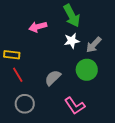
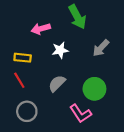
white star: (72, 41) -> (60, 50), moved
yellow rectangle: (12, 55) -> (23, 58), moved
green circle: (87, 70) -> (94, 89), moved

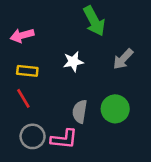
pink arrow: (41, 29) -> (22, 35), moved
gray semicircle: (57, 83) -> (80, 111), moved, turned -36
pink L-shape: (81, 113) -> (64, 139), moved, turned -50

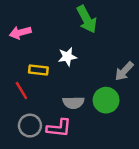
gray arrow: (123, 59) -> (124, 71), moved
yellow rectangle: (27, 71) -> (38, 70), moved
gray semicircle: (80, 111) -> (73, 103), turned -100

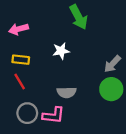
yellow rectangle: (38, 70) -> (21, 60), moved
green circle: (106, 100) -> (111, 89), moved

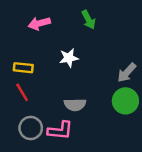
green arrow: (79, 17) -> (89, 20), size x0.7
pink arrow: (19, 29) -> (39, 23), moved

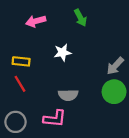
gray circle: (31, 128) -> (16, 122), moved

